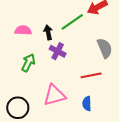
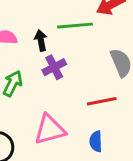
green line: (72, 22) -> (75, 26), turned 30
purple cross: (58, 51) -> (54, 67), turned 35

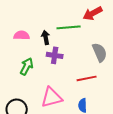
purple cross: (54, 67) -> (55, 55), turned 35

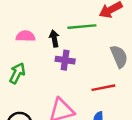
green arrow: (27, 66) -> (17, 73), moved

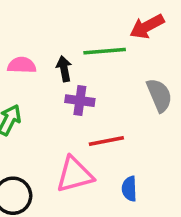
red line: (103, 88) -> (106, 141), moved

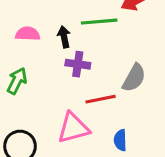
gray semicircle: (159, 95) -> (134, 78), moved, turned 52

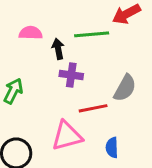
pink semicircle: (28, 34) -> (31, 33), moved

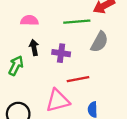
black arrow: (58, 49) -> (34, 48), moved
gray semicircle: (125, 88) -> (99, 42), moved

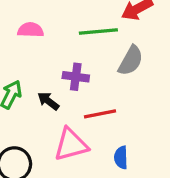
black arrow: (34, 48) -> (48, 101), moved, turned -42

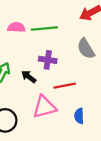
green line: (98, 32) -> (44, 29), moved
gray semicircle: (131, 61) -> (86, 49), turned 120

